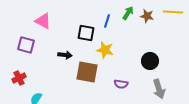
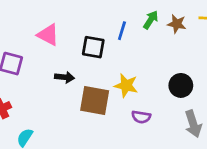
pink triangle: (43, 21) -> (48, 35), moved
yellow star: (105, 50) -> (126, 85), moved

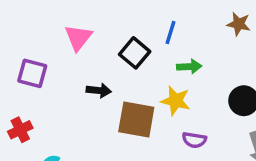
green arrow: (151, 20) -> (189, 67), moved, turned 54
pink triangle: (48, 35) -> (78, 38), turned 40
black square: (93, 47) -> (135, 53), turned 30

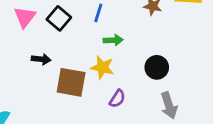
black square: (135, 53) -> (59, 18), moved
purple semicircle: (194, 140) -> (117, 99), turned -66

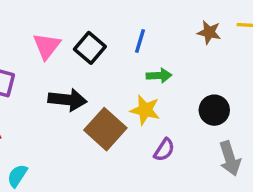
black arrow: (41, 59) -> (67, 100), size x1.5
brown square: (71, 82) -> (105, 129), turned 32

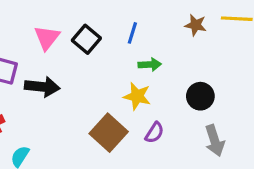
black arrow: (67, 100) -> (42, 87), moved
brown square: (105, 129) -> (109, 133), moved

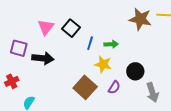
brown star: (196, 25) -> (140, 19), size x1.6
blue line: (132, 33) -> (90, 43), moved
black circle: (200, 96) -> (135, 71), moved

